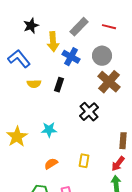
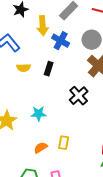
yellow rectangle: (84, 161) -> (64, 143), moved

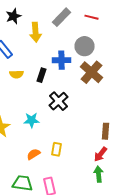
blue cross: (61, 41) -> (62, 60), moved, turned -30
black cross: (79, 96) -> (58, 101), moved

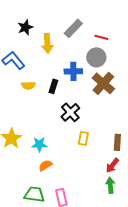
red line: (92, 17) -> (101, 37), moved
cyan star: (32, 120) -> (39, 144), moved
yellow rectangle: (56, 149) -> (83, 138), moved

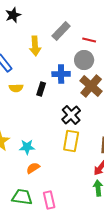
black star: (25, 27) -> (13, 15), moved
black cross: (70, 112) -> (71, 115), moved
yellow rectangle: (83, 138) -> (71, 141), size x1.5

